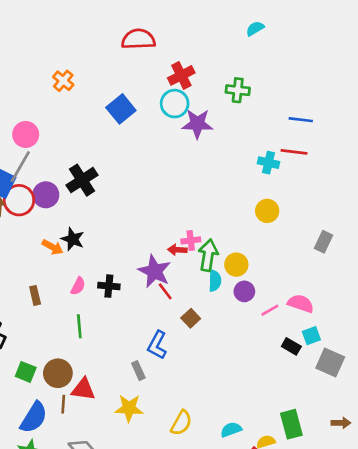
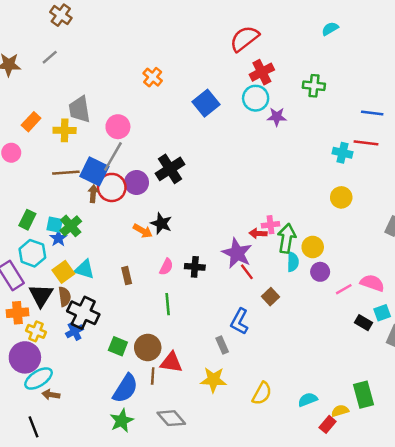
red semicircle: (138, 39) -> (244, 39), moved, turned -36
purple star: (197, 124) -> (277, 117), size x0.7

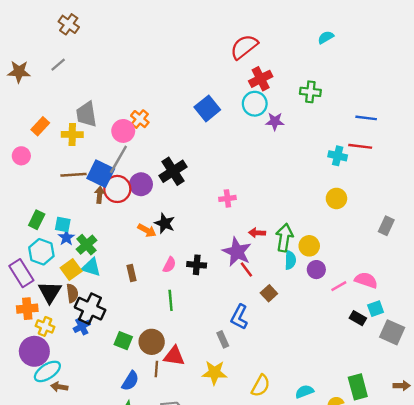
orange cross: (153, 77) -> (140, 119), moved
pink cross: (271, 225) -> (227, 198), moved
green cross: (71, 226) -> (86, 245), moved
blue semicircle: (125, 388) -> (130, 381), size x0.7

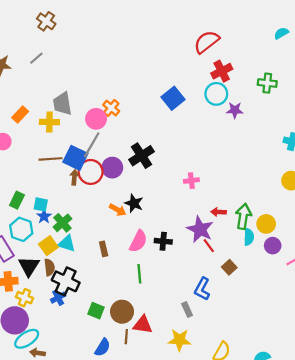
pink semicircle: (169, 265) -> (138, 241), size x1.5

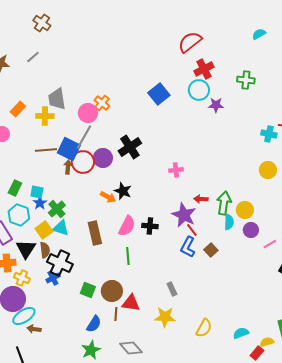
brown rectangle: (104, 249) -> (95, 233), size x1.6
blue L-shape: (202, 289) -> (188, 247), moved

